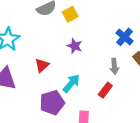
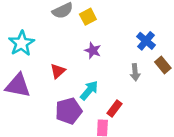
red rectangle: (105, 90) -> (115, 109), moved

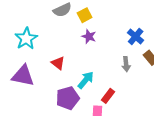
purple star: (93, 51) -> (89, 36), moved
red triangle: (58, 71) -> (58, 63), turned -40

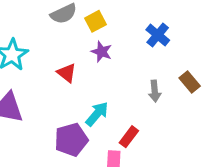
blue cross: (136, 36) -> (158, 35), moved
red triangle: (58, 63) -> (67, 73), moved

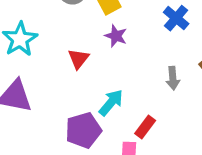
red triangle: (67, 73) -> (78, 59), turned 30

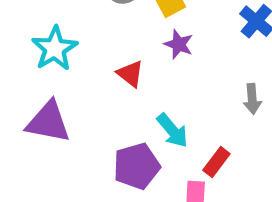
red triangle: (78, 59) -> (130, 74), turned -30
cyan arrow: (111, 103) -> (172, 130), turned 100

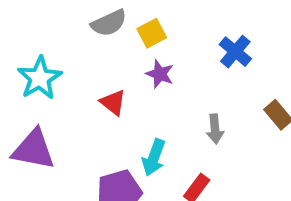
gray arrow: (252, 99) -> (215, 129), moved
cyan arrow: (172, 130) -> (154, 158), turned 60

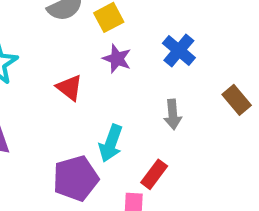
blue cross: (235, 52) -> (179, 50), moved

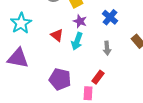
cyan arrow: (111, 143) -> (77, 41), moved
purple pentagon: (76, 178) -> (60, 79), turned 30

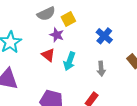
purple star: (80, 21) -> (57, 35), moved

